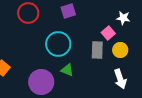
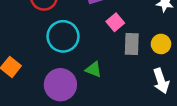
pink square: (108, 33) -> (115, 22), moved
cyan circle: (58, 44) -> (63, 36), moved

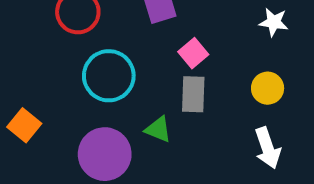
gray rectangle: (132, 44) -> (193, 94), moved

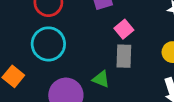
cyan circle: (109, 76) -> (48, 44), moved

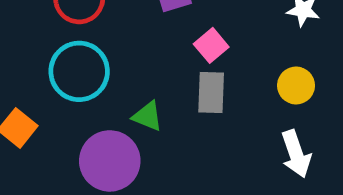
green triangle: (101, 79) -> (148, 116), moved

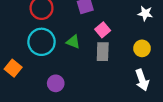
green triangle: (148, 116) -> (73, 42), moved
purple circle: (110, 161) -> (56, 83), size x0.6

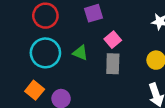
orange square: (13, 68) -> (35, 90), moved

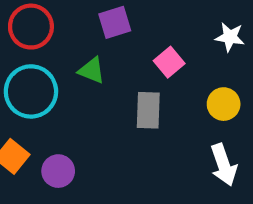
pink square: (113, 40) -> (169, 62), moved
green triangle: (80, 53) -> (92, 71), moved

